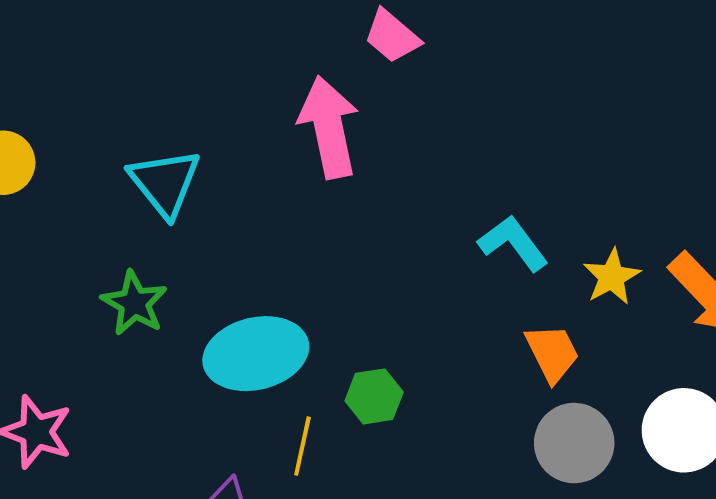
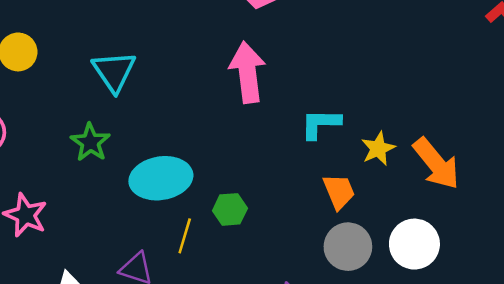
pink arrow: (329, 127) -> (248, 72), moved
cyan L-shape: (513, 243) -> (320, 124), turned -57

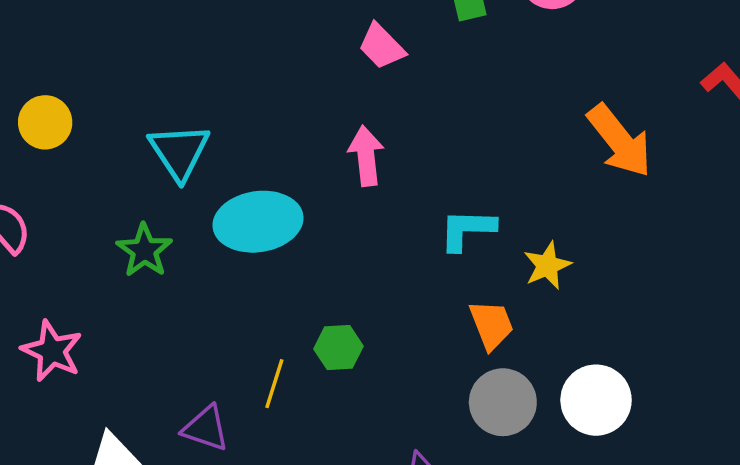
pink arrow: (248, 72) -> (366, 156), size x0.7
orange arrow: (436, 164) -> (620, 141), moved
cyan ellipse: (161, 178) -> (258, 222), moved

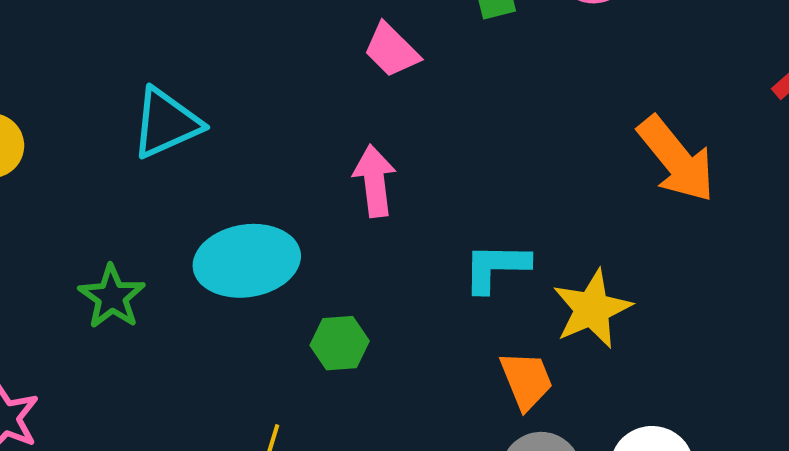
cyan triangle: (179, 152) -> (166, 123), moved, turned 40
yellow star: (547, 266) -> (592, 309), size x1.4
green hexagon: (338, 348) -> (340, 343), moved

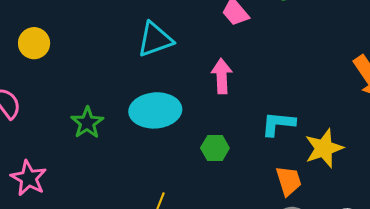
cyan triangle: (166, 123) -> (155, 39), moved
green hexagon: (340, 343) -> (215, 148), moved

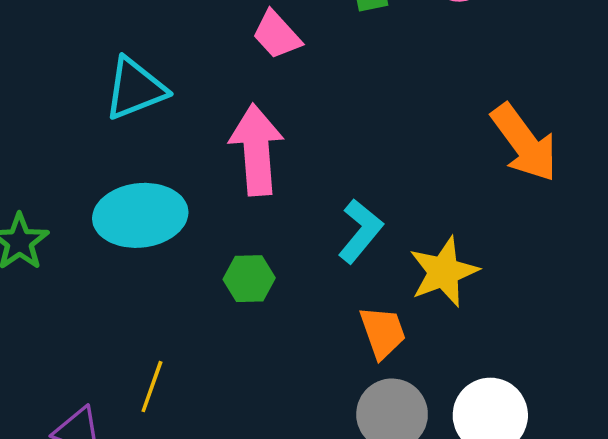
pink arrow: (222, 76) -> (256, 150), size x1.4
cyan L-shape: (278, 124) -> (360, 231), turned 126

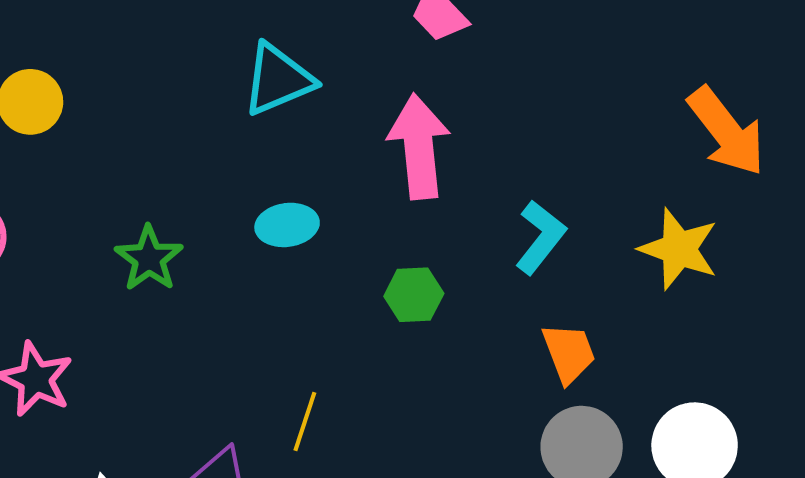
cyan ellipse: (140, 215) -> (287, 225), size x0.6
yellow star: (444, 272) -> (679, 249), moved, turned -30

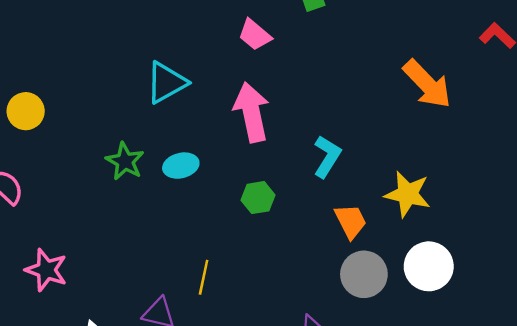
yellow star: (679, 249) -> (408, 194), moved
green star: (149, 258) -> (125, 161), moved

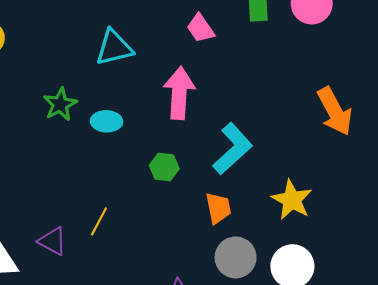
cyan L-shape: (327, 157) -> (233, 149), size x1.4
orange trapezoid: (351, 221) -> (218, 208), moved

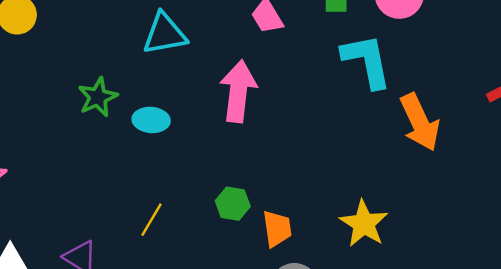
cyan L-shape: (233, 149) -> (367, 61), moved, turned -62
green hexagon: (164, 167) -> (233, 204), moved
yellow line: (99, 221) -> (152, 220), moved

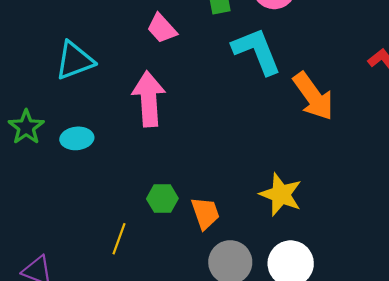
yellow line: (152, 220) -> (119, 239), moved

